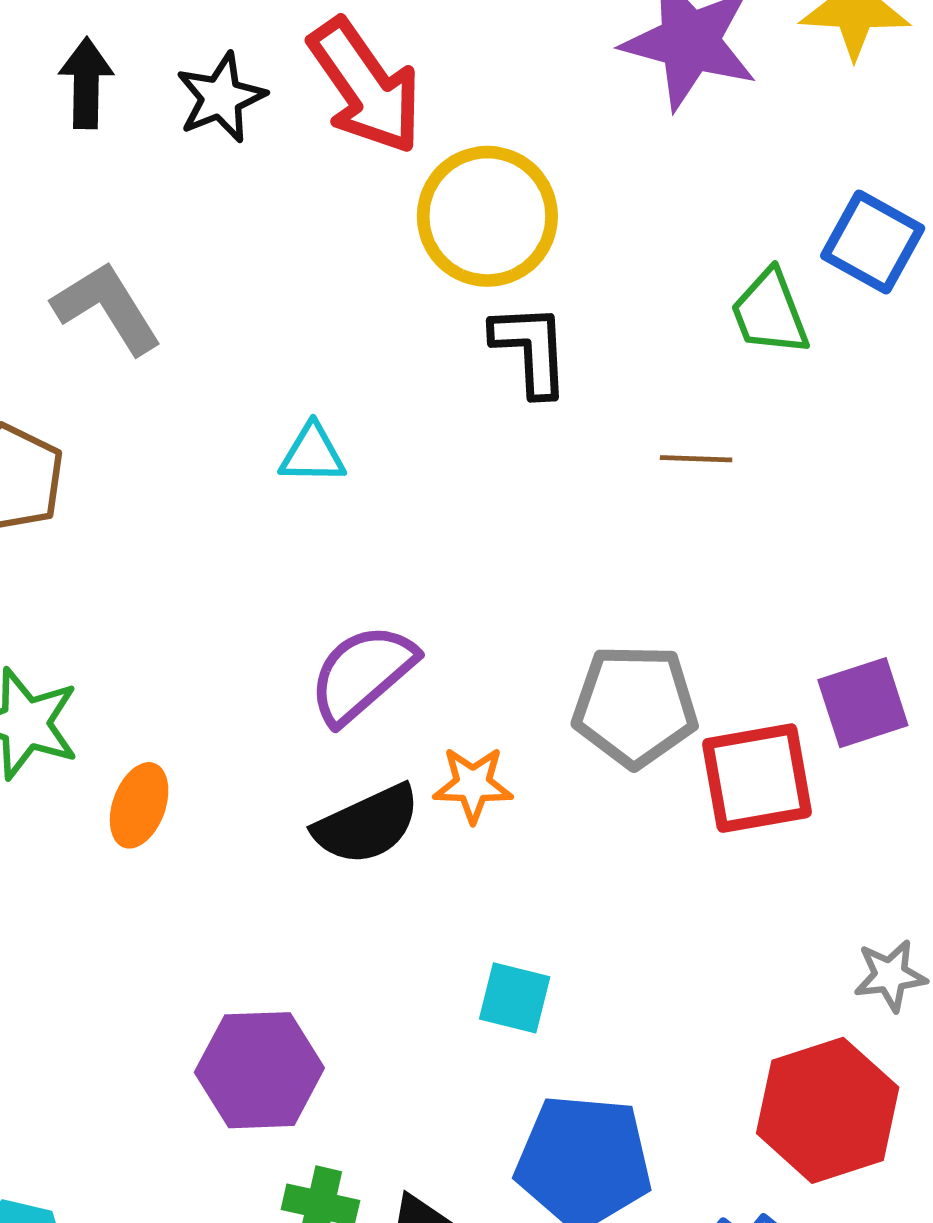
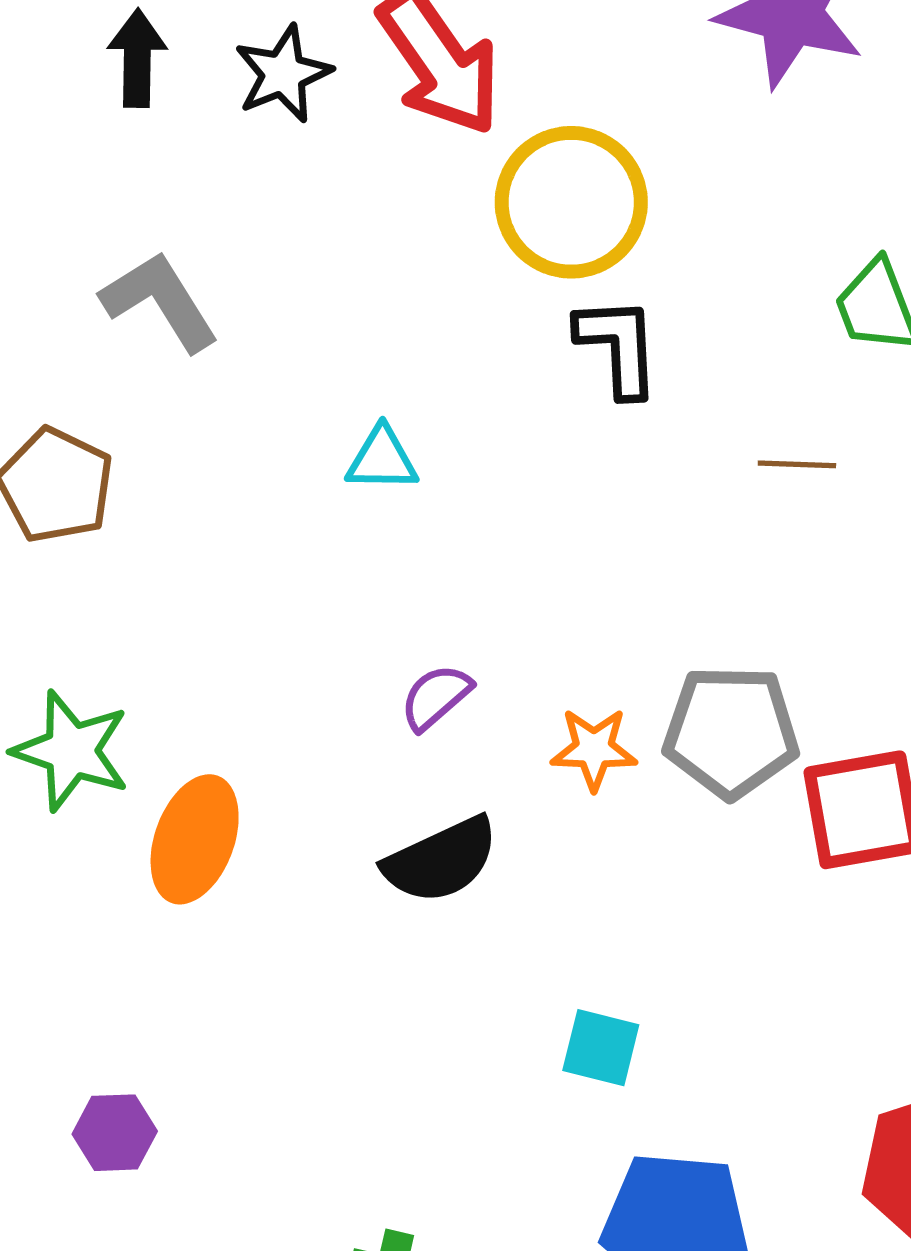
purple semicircle: (362, 674) -> (436, 697), size x0.6
orange star: (473, 784) -> (594, 749), moved
orange ellipse: (139, 805) -> (195, 839), size x1.4
purple hexagon: (259, 1070) -> (115, 1133), moved, size x0.6

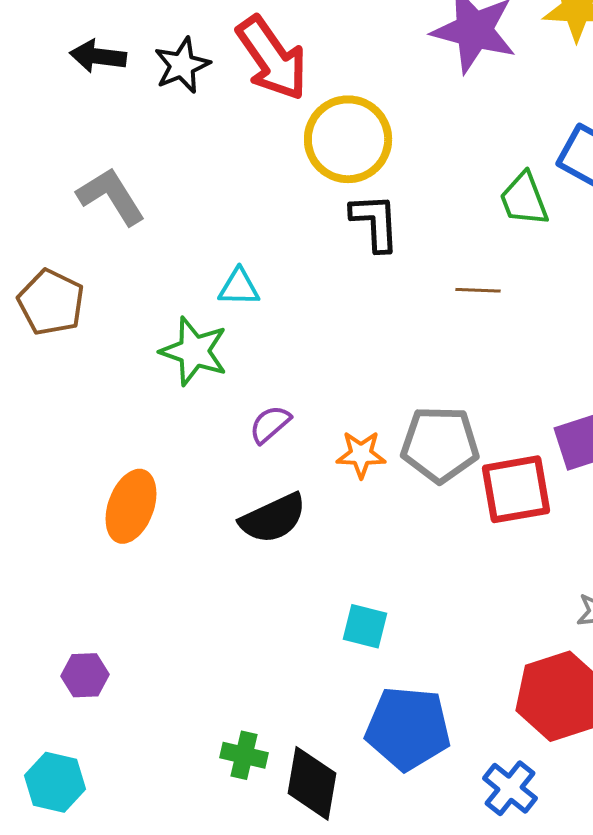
black arrow: (137, 58) -> (98, 56), turned -84
green star: (71, 751) -> (194, 351), moved

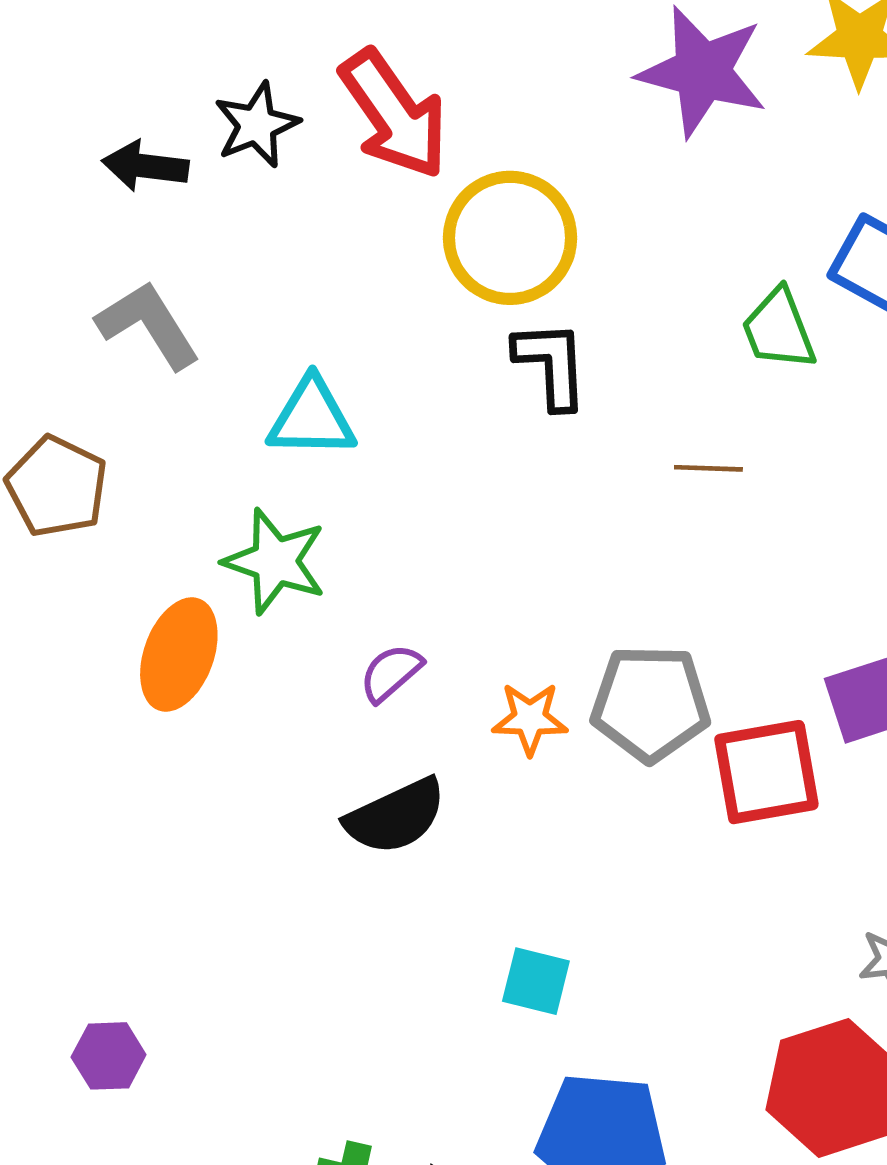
black arrow: (98, 56) -> (145, 166), moved
cyan triangle: (239, 287) -> (312, 418), moved, size x1.4
orange ellipse: (131, 506) -> (179, 654), moved

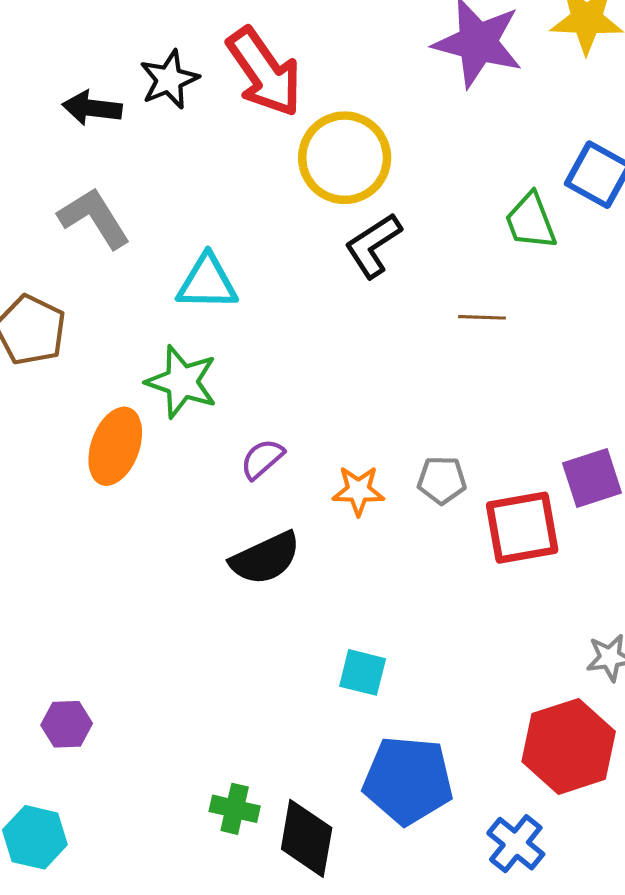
black L-shape: (551, 364) -> (373, 245), turned -120
gray pentagon: (650, 703) -> (442, 480), size x0.6

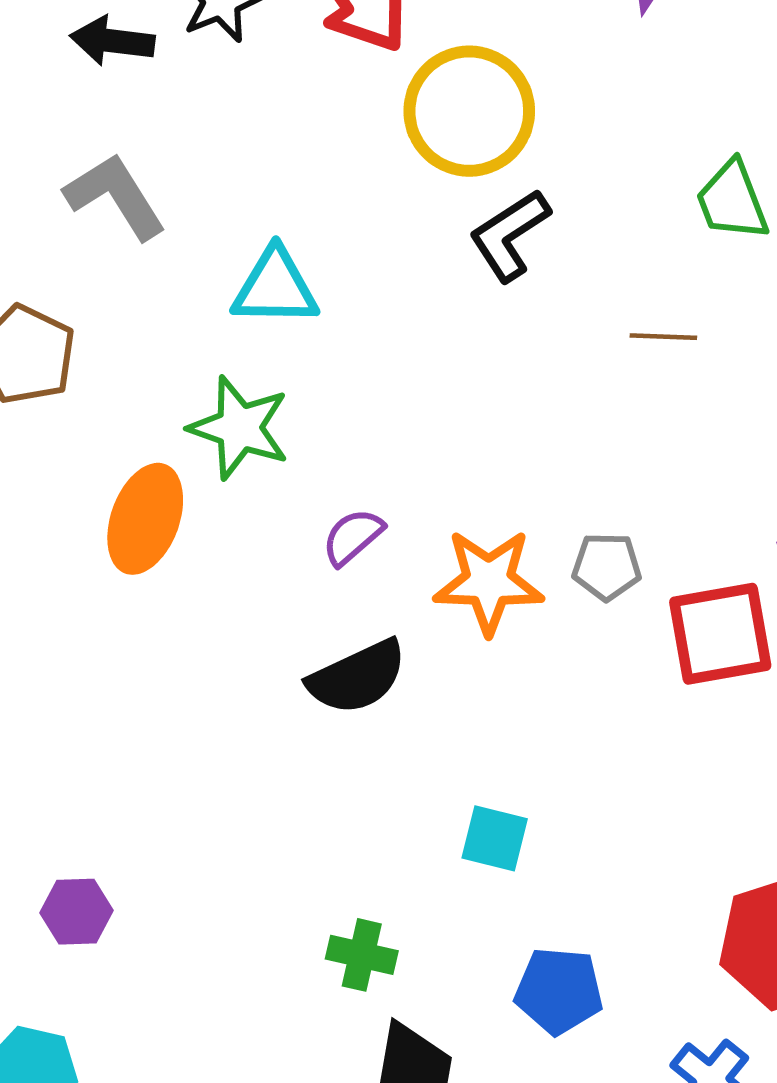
orange star: (358, 491) -> (489, 582), size x1.5
blue pentagon: (408, 780) -> (559, 991), size x0.7
green cross: (235, 809) -> (362, 955), moved

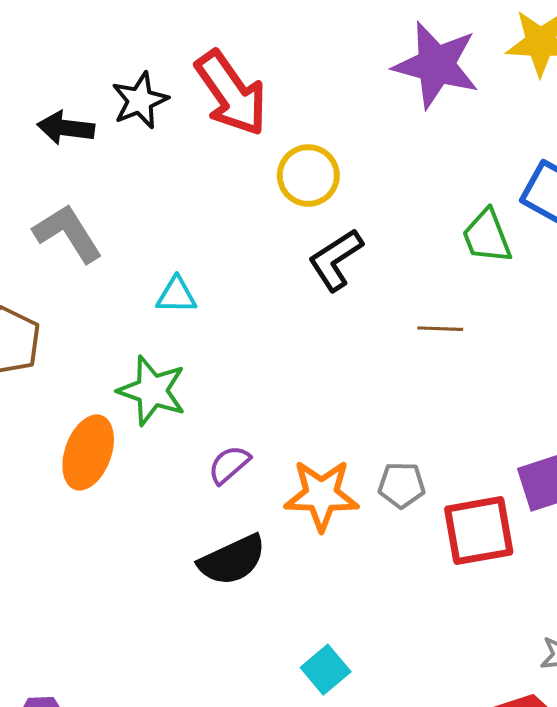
yellow circle: (469, 111) -> (308, 176), size x0.7
cyan triangle: (275, 287) -> (176, 295), size x0.7
cyan square: (495, 838) -> (326, 670), turned 36

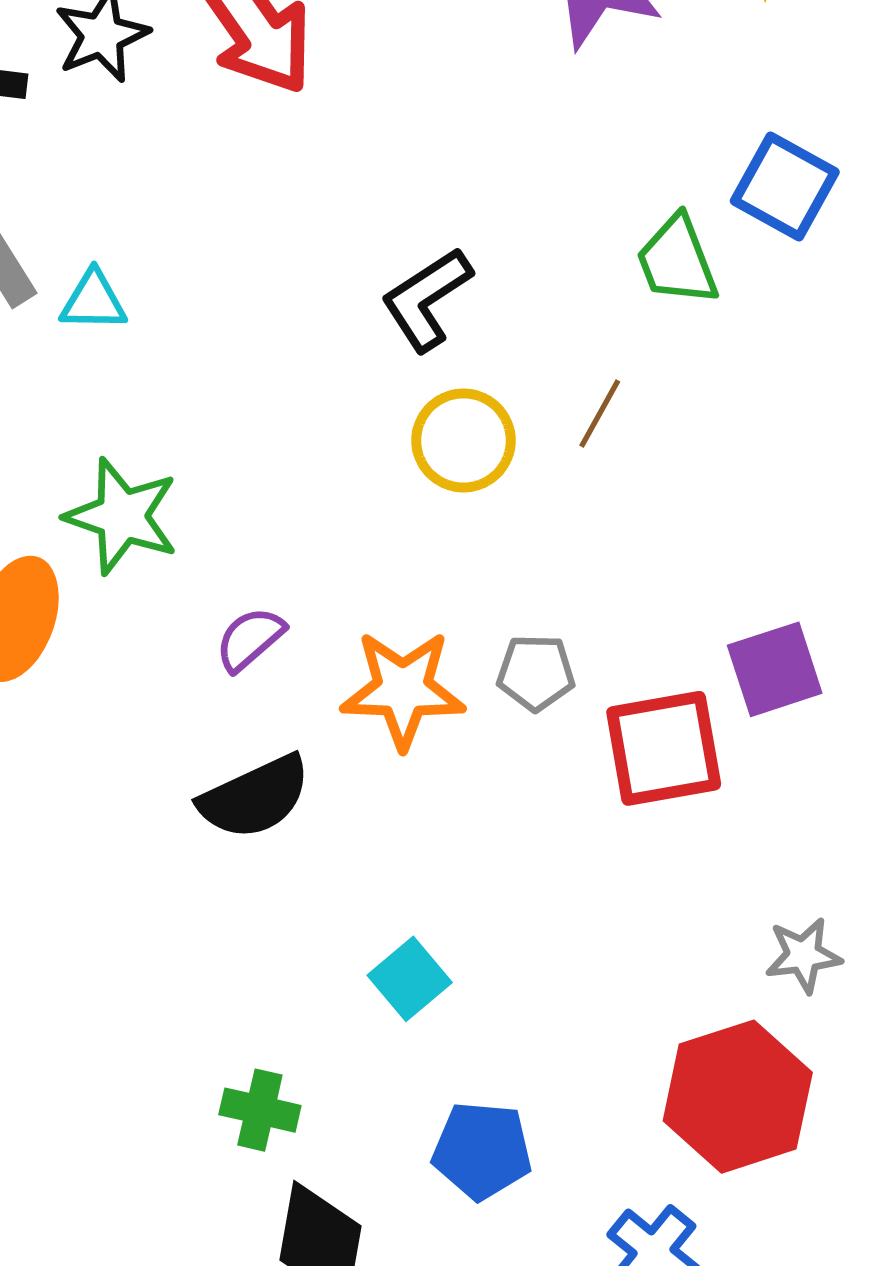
yellow circle: (308, 176) -> (463, 440), moved
cyan triangle: (176, 295) -> (93, 301), moved
brown line: (440, 329) -> (600, 414), turned -63

